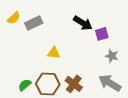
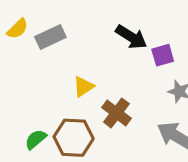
yellow triangle: (54, 53) -> (83, 87), turned -40
brown cross: (74, 84) -> (116, 113), moved

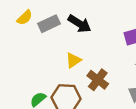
black arrow: (131, 37) -> (80, 24), moved

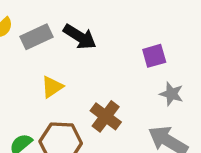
yellow triangle: (73, 60) -> (52, 87), moved

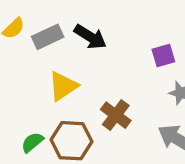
yellow triangle: (52, 87) -> (63, 86), size x1.4

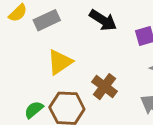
black arrow: (90, 37) -> (103, 20), moved

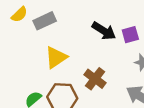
black arrow: (103, 20) -> (104, 31), moved

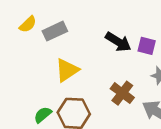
purple square: (130, 35) -> (147, 46), turned 30
brown cross: (95, 79) -> (122, 93), moved

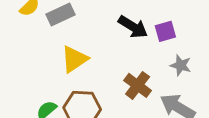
purple square: (147, 46) -> (165, 31), turned -30

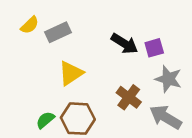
gray star: (181, 65) -> (168, 79), size x1.4

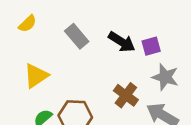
gray rectangle: (58, 32) -> (77, 36), moved, turned 75
yellow triangle: (71, 73) -> (36, 76), moved

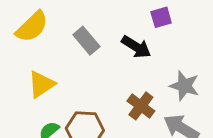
yellow semicircle: (27, 24) -> (32, 27), size x1.6
purple square: (151, 46) -> (161, 17), moved

